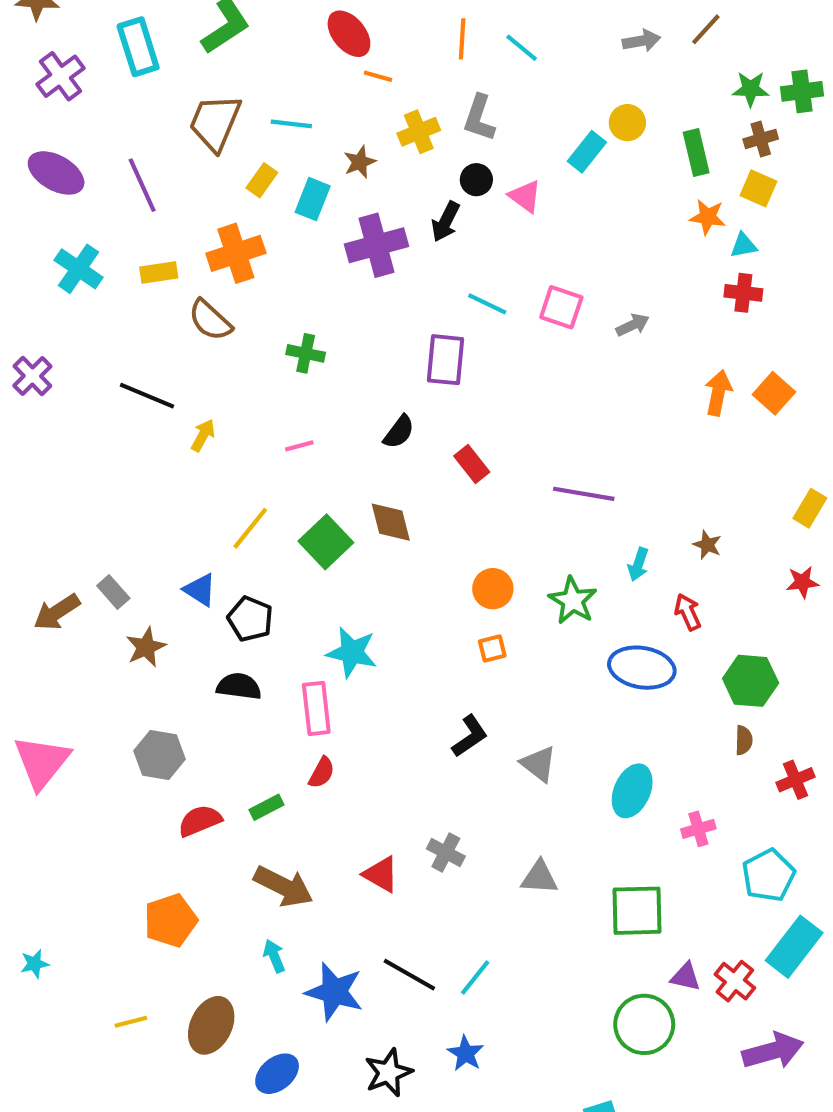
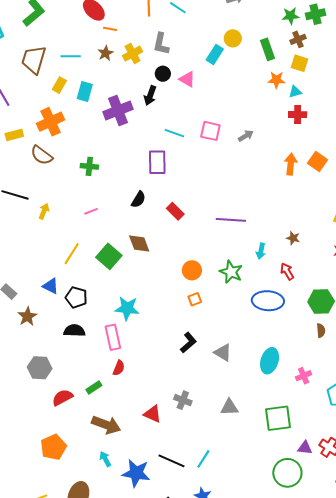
brown star: (360, 162) -> (105, 53), moved

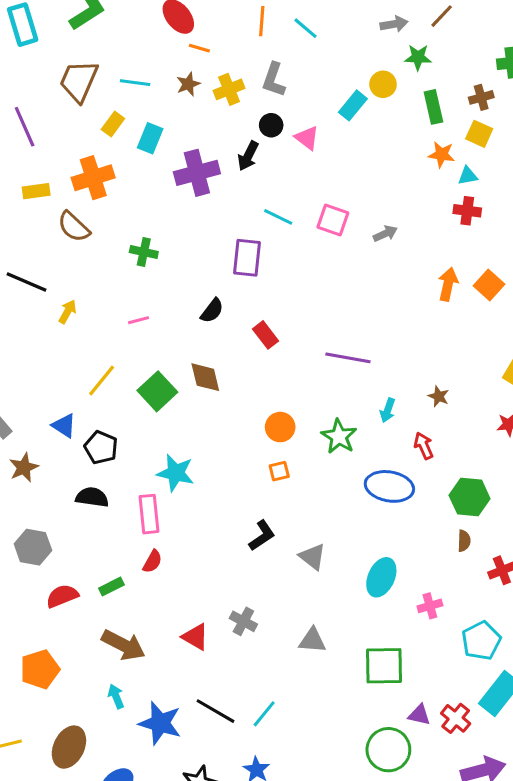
green star: (291, 16) -> (418, 57), moved

